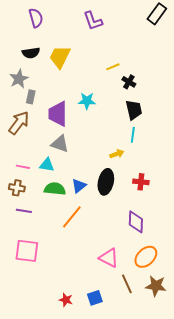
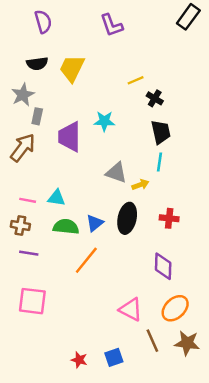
gray triangle: (60, 144) -> (116, 173), moved

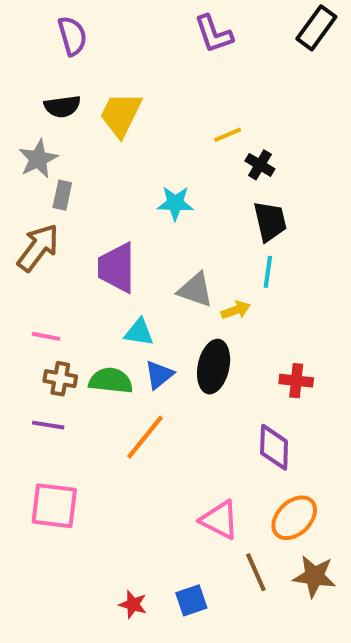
purple L-shape: (112, 25) -> (214, 34), moved
purple trapezoid: (70, 137) -> (117, 268), moved
cyan triangle: (56, 198) -> (139, 332), moved
red cross: (169, 218) -> (296, 381), moved
brown cross: (20, 225) -> (60, 379), moved

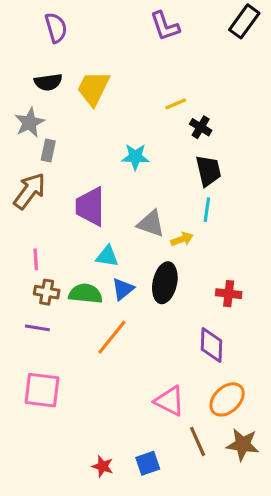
pink line: (46, 336) -> (36, 259), turned 75

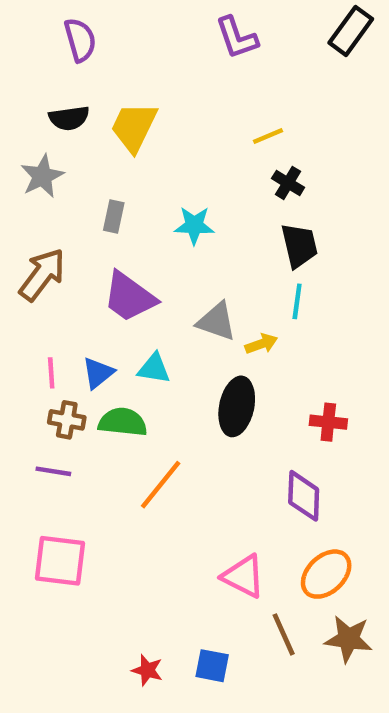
yellow line: (176, 104) -> (268, 136), moved
gray rectangle: (48, 151) -> (114, 216), moved
purple trapezoid: (90, 207) -> (129, 297), turned -54
blue triangle: (123, 289) -> (98, 373), moved
blue square: (148, 463) -> (212, 666), turned 30

